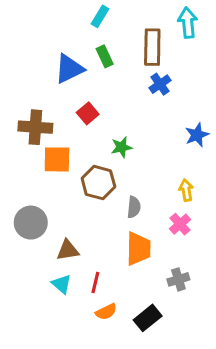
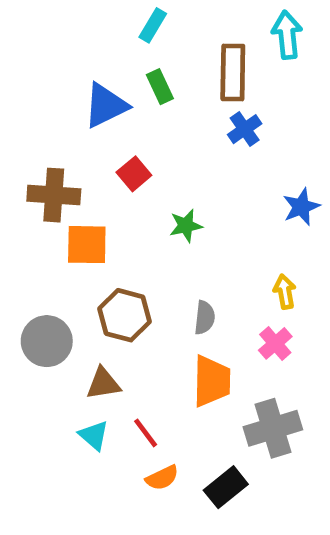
brown hexagon: (98, 183) -> (124, 315), moved
gray cross: (178, 279) -> (273, 428), size x1.6
red line: (95, 283) -> (146, 433), turned -50

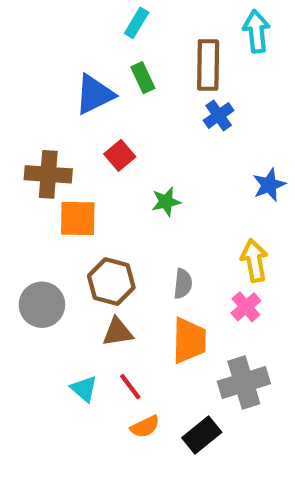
yellow arrow: (285, 292) -> (254, 261), size x1.4
brown triangle: (103, 384) -> (118, 332), moved

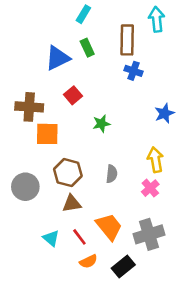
blue cross: (219, 115) -> (134, 71), turned -36
orange trapezoid: (189, 340) -> (109, 227), moved, turned -40

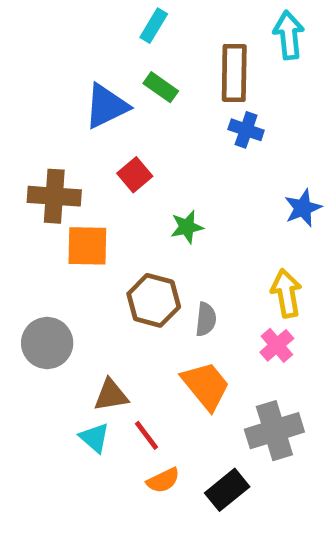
green rectangle: (87, 48) -> (161, 87), turned -30
brown hexagon: (68, 173) -> (154, 300), moved
brown triangle: (72, 203) -> (111, 395), moved
orange trapezoid: (109, 227) -> (206, 386), moved

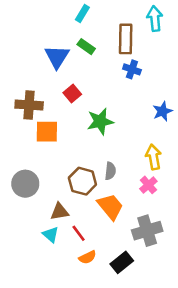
blue triangle: (106, 106) -> (57, 57), turned -32
green star: (187, 227) -> (100, 121), size x1.5
brown hexagon: (154, 300) -> (82, 181), moved

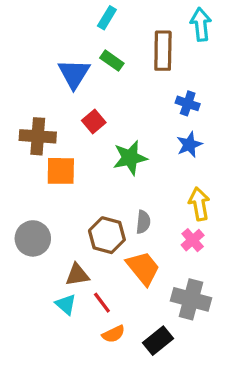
blue cross: (132, 69) -> (188, 103), moved
blue star: (162, 111) -> (189, 145), moved
gray cross: (147, 231) -> (191, 299), turned 32

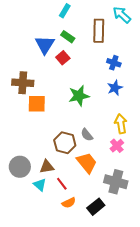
cyan arrow: (201, 24) -> (122, 15), turned -42
red square: (94, 122) -> (63, 58), moved
gray semicircle: (143, 222) -> (87, 135), turned 136
gray circle: (33, 238) -> (20, 167), moved

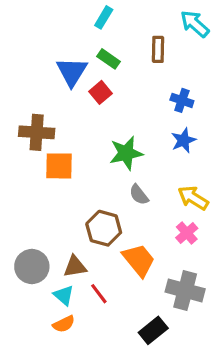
brown rectangle: (99, 31) -> (158, 49), size x0.7
yellow arrow: (121, 124) -> (193, 198), turned -48
gray semicircle: (87, 135) -> (139, 195), moved
orange semicircle: (69, 203) -> (64, 324), moved

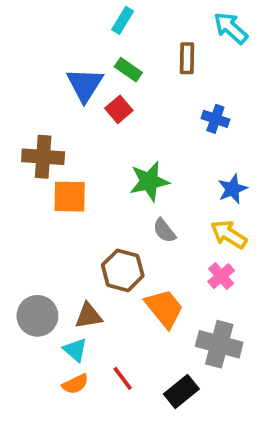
blue star: (184, 140) -> (232, 189), moved
red line: (99, 294) -> (123, 378), moved

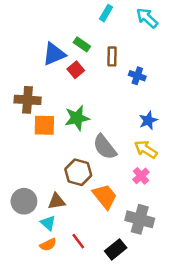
cyan rectangle: (123, 20) -> (106, 13), moved
brown rectangle: (187, 58) -> (112, 56), moved
blue triangle: (85, 85) -> (54, 54), turned 35
green star: (149, 181) -> (77, 118), moved
gray semicircle: (164, 231) -> (105, 147), size x1.6

